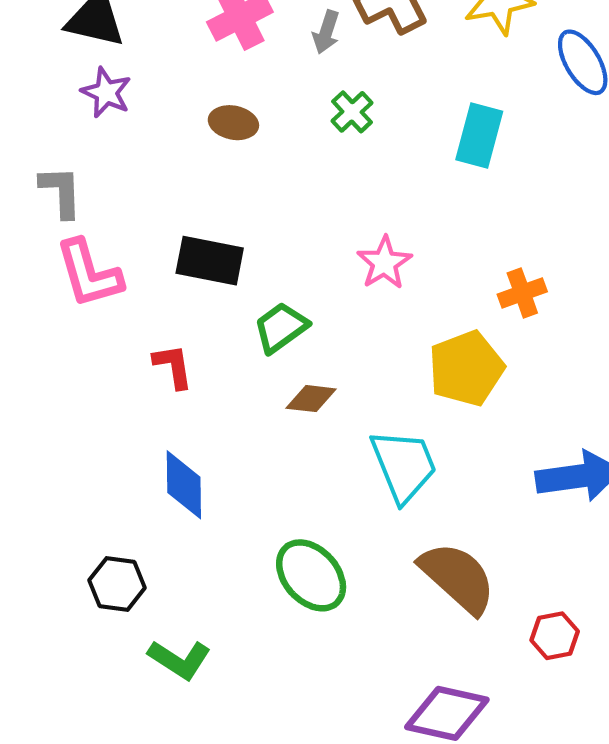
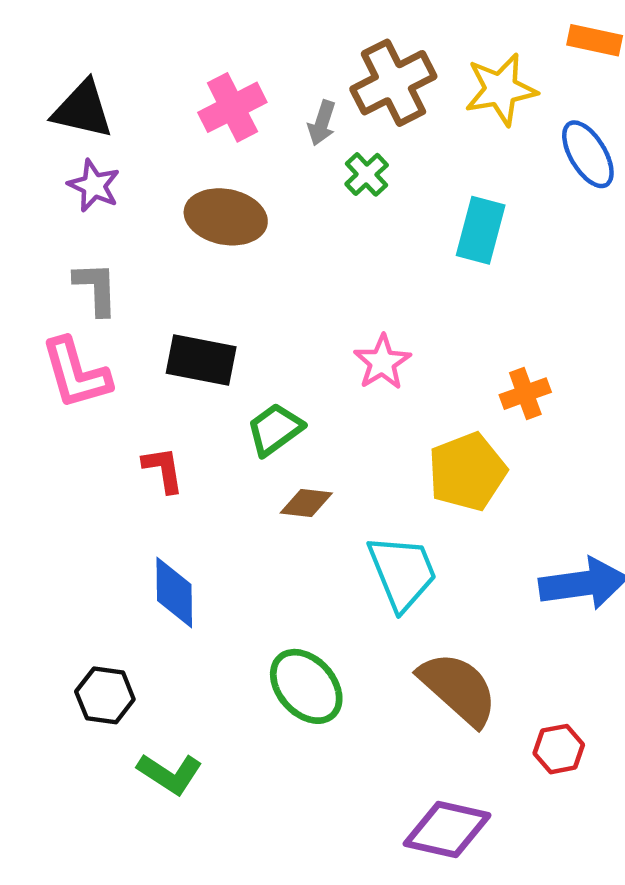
green cross: (352, 112) -> (367, 174), moved
brown ellipse: (233, 123) -> (226, 217), size x1.6
gray L-shape: (61, 192) -> (96, 288), moved

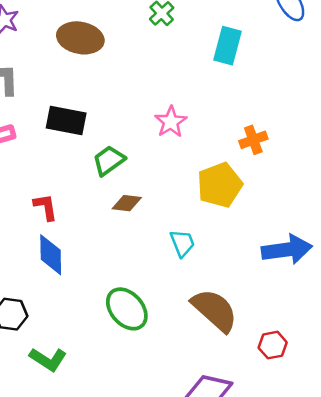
red L-shape: (163, 470) -> (46, 207), moved
cyan trapezoid: (402, 572) -> (182, 243), size x0.6

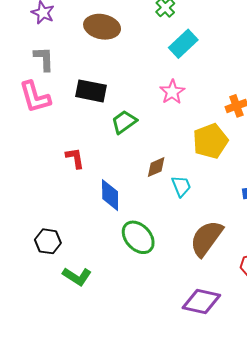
cyan rectangle: (227, 46) -> (183, 44), moved, turned 32
brown diamond: (127, 203) -> (156, 167), moved, turned -30
blue diamond: (51, 255) -> (110, 195), moved
brown semicircle: (215, 310) -> (206, 238), turned -96

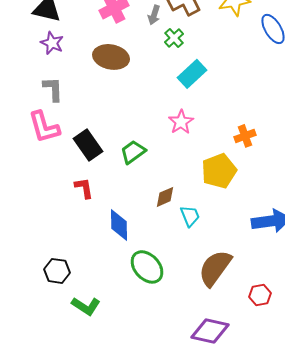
black rectangle: (91, 91) -> (88, 145), moved, turned 44

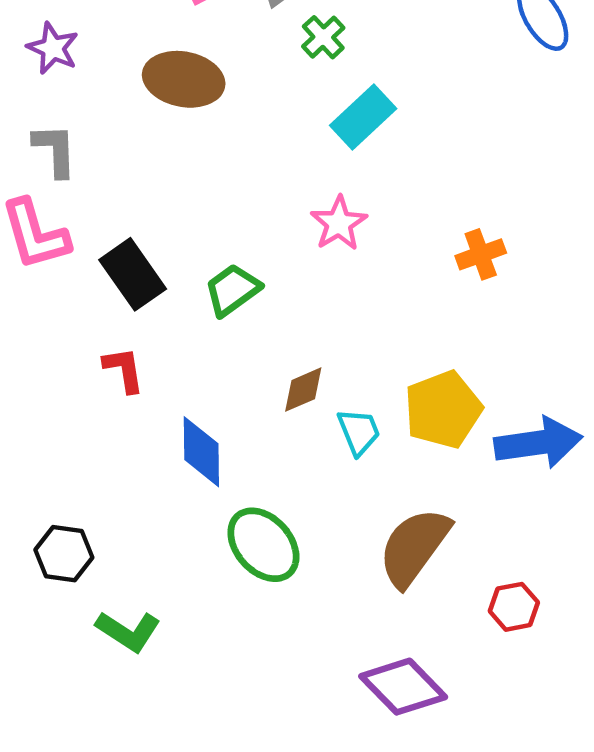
yellow pentagon: (219, 171) -> (443, 410), moved
purple diamond: (210, 331) -> (403, 687), turned 33

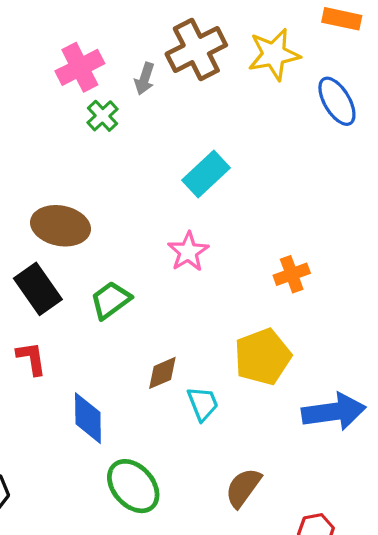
green cross: (323, 37) -> (103, 116), moved
brown ellipse: (184, 79) -> (60, 226), moved
yellow pentagon: (443, 410) -> (263, 357), moved
brown semicircle: (414, 547) -> (243, 488), size x0.7

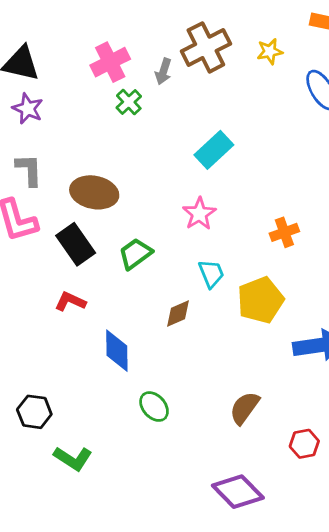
yellow star: (274, 54) -> (270, 51), size x0.6
red L-shape: (31, 358) -> (70, 301), turned -56
cyan trapezoid: (203, 404) -> (211, 274), moved
green ellipse: (133, 486) -> (154, 407), size x0.7

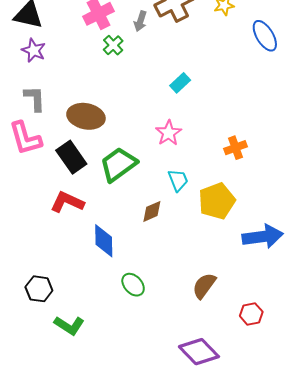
cyan rectangle: (214, 150) -> (180, 83), size x0.7
green trapezoid: (135, 254) -> (118, 164), size x1.4
red L-shape: (70, 301) -> (67, 202), size x1.4

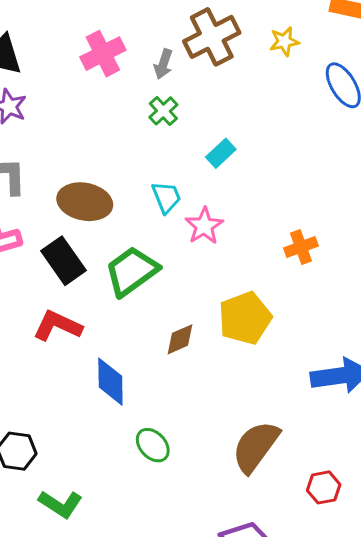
green cross: (113, 45) -> (163, 111), moved
cyan trapezoid: (178, 180) -> (166, 197), moved
yellow pentagon: (217, 201) -> (245, 318), moved
brown semicircle: (204, 286) -> (256, 447), size x1.4

